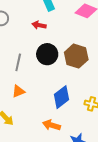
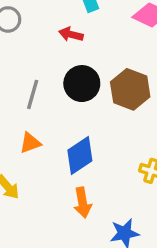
blue diamond: (61, 97) -> (80, 156), moved
orange arrow: (52, 125) -> (83, 203), turned -120

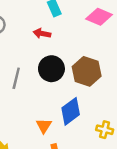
orange triangle: (30, 143) -> (44, 126), moved, turned -35
blue diamond: (80, 156) -> (71, 111), moved

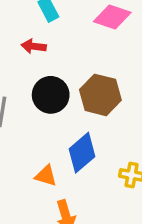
orange triangle: (44, 126) -> (46, 176), turned -42

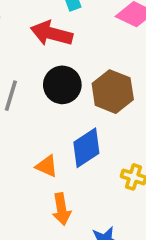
red arrow: (34, 46) -> (52, 33), size x1.6

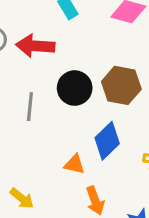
red arrow: (52, 33) -> (35, 46), moved

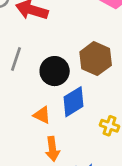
black circle: (75, 88) -> (55, 71), moved

